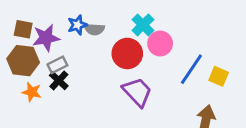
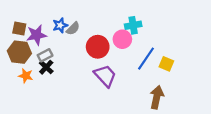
cyan cross: (143, 25) -> (133, 25), moved, turned 35
gray semicircle: (94, 29) -> (73, 28), turned -48

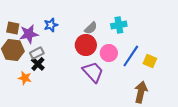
gray semicircle: (73, 28) -> (91, 28), moved
pink circle: (122, 39) -> (109, 53), moved
orange star: (26, 76) -> (25, 78), moved

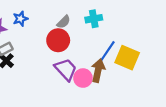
pink circle: (109, 53) -> (83, 78), moved
yellow square: (150, 61) -> (127, 58), size x1.6
brown arrow: (141, 92) -> (98, 70), moved

